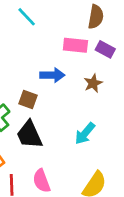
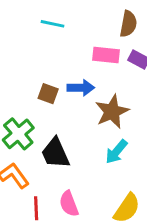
cyan line: (27, 17) -> (53, 24), turned -35
brown star: (93, 83) -> (112, 112), moved, size x1.6
brown square: (28, 100) -> (48, 94), moved

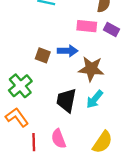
brown star: (112, 112) -> (91, 69), turned 30
black trapezoid: (55, 153) -> (66, 100), moved, turned 35

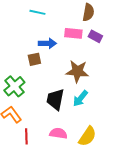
blue arrow: (68, 51) -> (47, 43), moved
brown square: (43, 55) -> (34, 59), turned -32
pink semicircle: (59, 139) -> (58, 133), moved, turned 120

